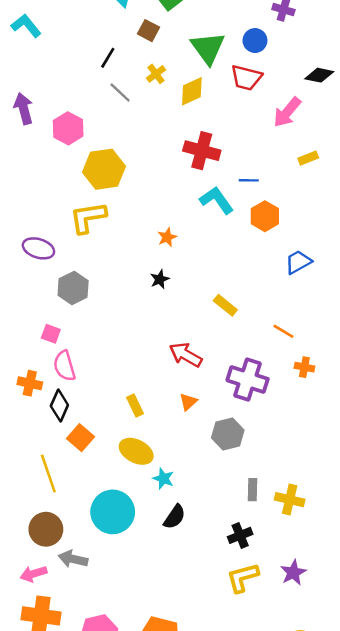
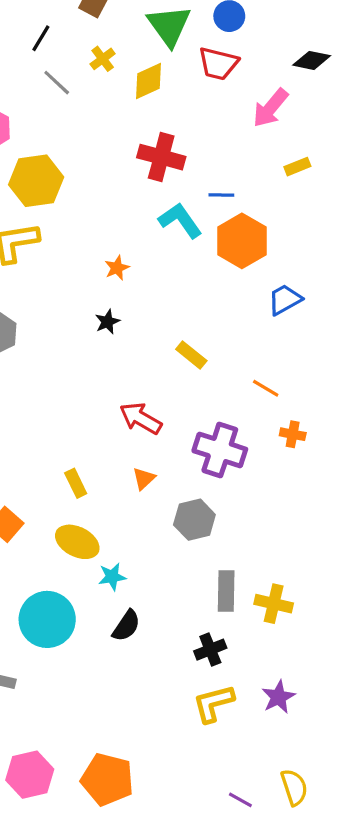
orange hexagon: (265, 216) -> (242, 241), size x1.4
cyan star: (163, 479) -> (112, 577), turned -30
gray rectangle: (252, 490) -> (226, 591), size x1.4

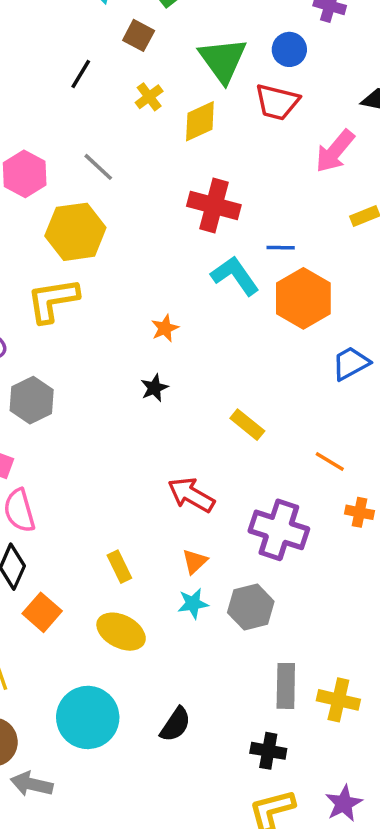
gray line: (57, 83) -> (98, 167), moved
cyan star: (112, 577) -> (193, 604), moved
black cross: (210, 650) -> (268, 751), turned 32

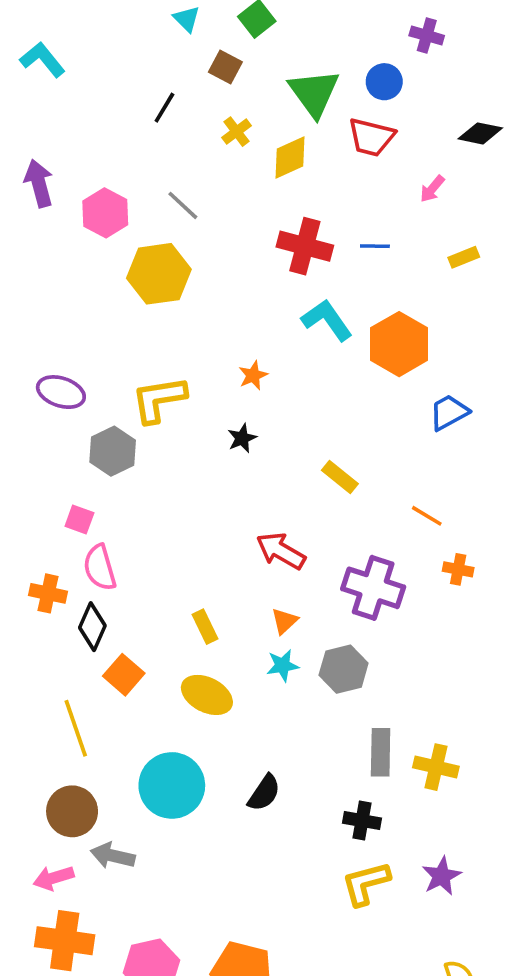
pink arrow: (335, 151) -> (432, 189), size x0.6
blue line: (281, 248) -> (375, 246), moved
yellow L-shape: (53, 300) -> (159, 399), moved

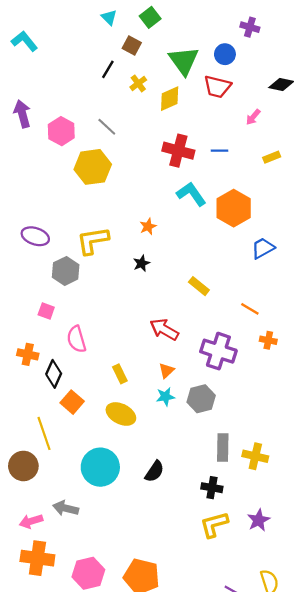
black line: (164, 108) -> (108, 69), moved
pink semicircle: (100, 568) -> (76, 339), moved
brown circle: (72, 811) -> (23, 466), moved

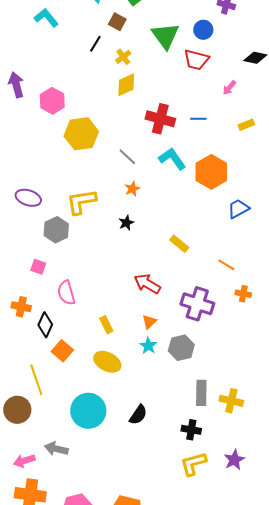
cyan L-shape: (24, 41) -> (46, 18), moved
yellow diamond: (170, 99) -> (126, 85), moved
gray line: (107, 127) -> (127, 157), moved
cyan star: (165, 397) -> (148, 346), turned -30

